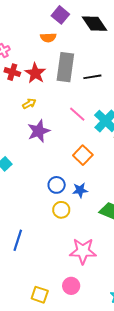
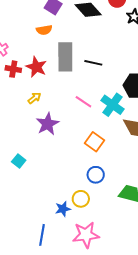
black line: (92, 77) -> (93, 63), turned 30
blue circle: (57, 185) -> (96, 175), moved
blue star: (80, 190) -> (63, 209), moved
pink star: (83, 251) -> (86, 235), moved

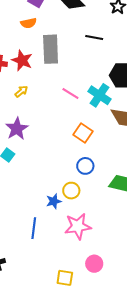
black line: (93, 63) -> (94, 37), moved
purple star: (48, 124) -> (17, 129), moved

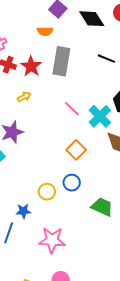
yellow circle: (71, 191) -> (47, 192), moved
blue star: (54, 201) -> (23, 211), moved

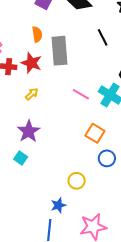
orange semicircle: (45, 31) -> (37, 34), moved, turned -84
black line: (106, 59) -> (103, 37), turned 54
blue circle: (72, 183) -> (107, 158), moved

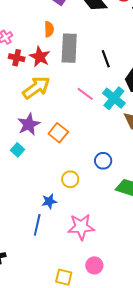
black line: (103, 37) -> (106, 59), moved
yellow arrow: (32, 94) -> (36, 88), size x2.0
orange square: (95, 133) -> (58, 133), moved

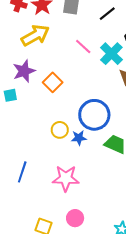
black line: (106, 59) -> (107, 14), turned 66
cyan square: (18, 150) -> (10, 95), turned 32
blue circle: (103, 161) -> (94, 115), size x1.8
blue star: (49, 201) -> (79, 138), moved

